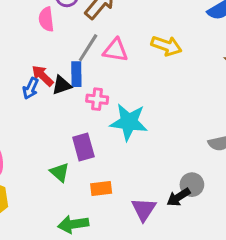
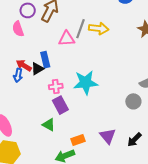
gray line: (88, 48) -> (80, 29), moved
pink cross: (97, 99) -> (56, 86), moved
gray circle: (192, 185) -> (133, 101), moved
orange rectangle: (101, 188) -> (78, 140), moved
black arrow: (179, 197) -> (134, 140), moved

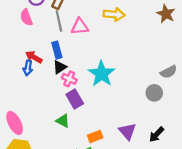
gray line: (80, 29) -> (59, 21), moved, turned -30
black triangle: (37, 69) -> (60, 67), moved
cyan star: (86, 83) -> (102, 74), turned -30
pink cross: (56, 86) -> (69, 79), turned 32

